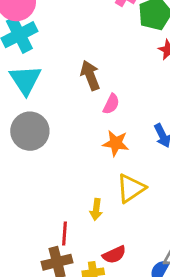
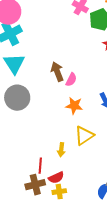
brown arrow: (90, 75) -> (57, 72), moved
red semicircle: (114, 255) -> (56, 178), moved

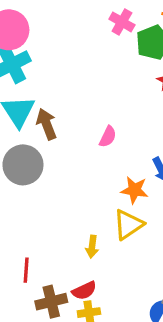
brown arrow: (57, 72) -> (47, 124), moved
orange star: (74, 106) -> (134, 190), moved
red line: (40, 166) -> (26, 270), moved

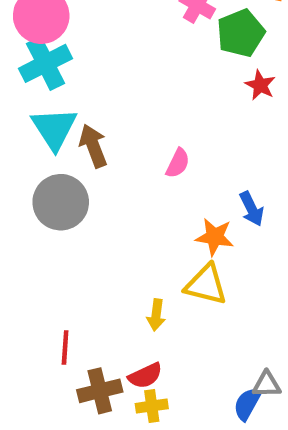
yellow triangle: (128, 225) -> (206, 285), turned 48

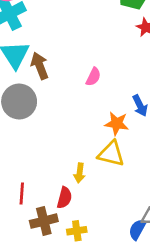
red semicircle: (145, 376) -> (64, 198), moved, turned -50

